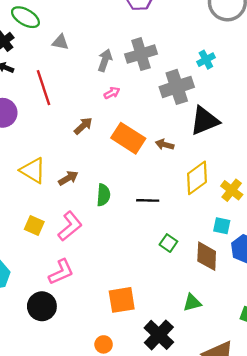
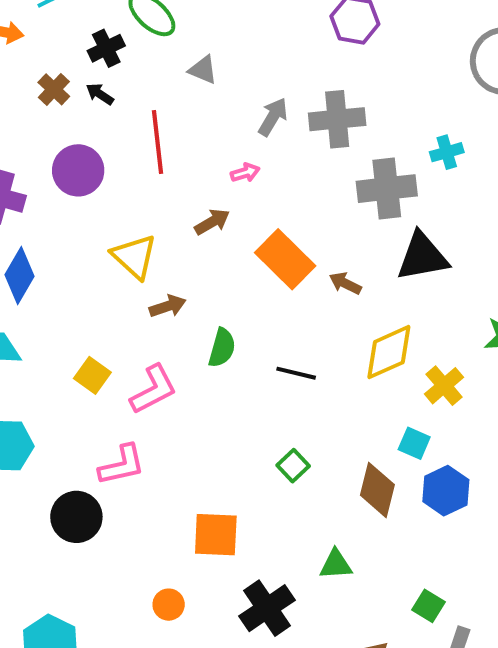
pink arrow: (112, 93) -> (245, 173), moved
yellow triangle: (33, 170) -> (134, 257), moved
green square: (168, 243) -> (293, 466), moved

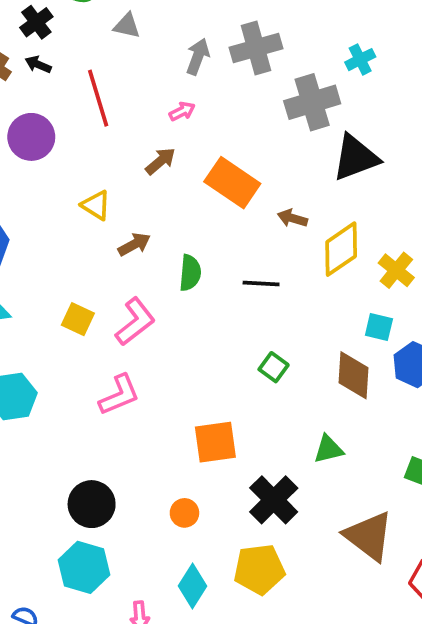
yellow triangle: (134, 257) -> (96, 205), size x0.7
brown arrow: (345, 283) -> (292, 218), moved
black circle: (76, 517) -> (92, 504), moved

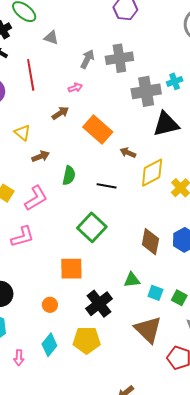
cyan cross: (360, 60) -> (175, 81), moved
cyan square: (379, 327) -> (155, 293), moved
green square: (274, 367) -> (92, 227), moved, size x1.8

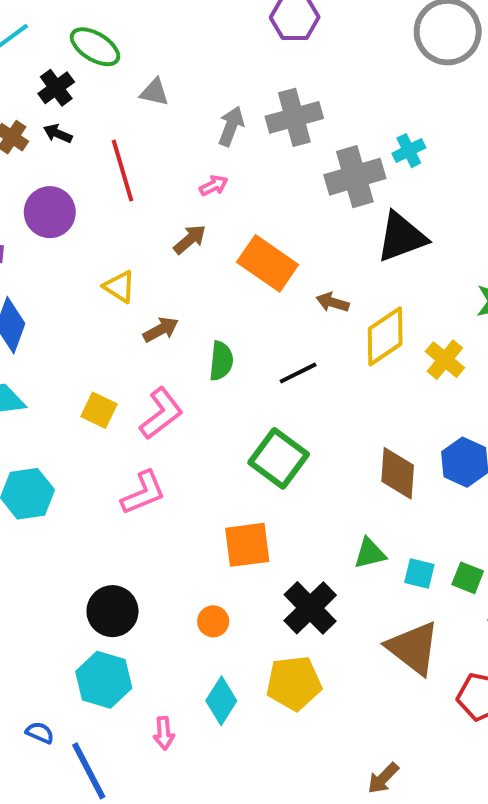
black line: (107, 186) -> (298, 373), turned -30

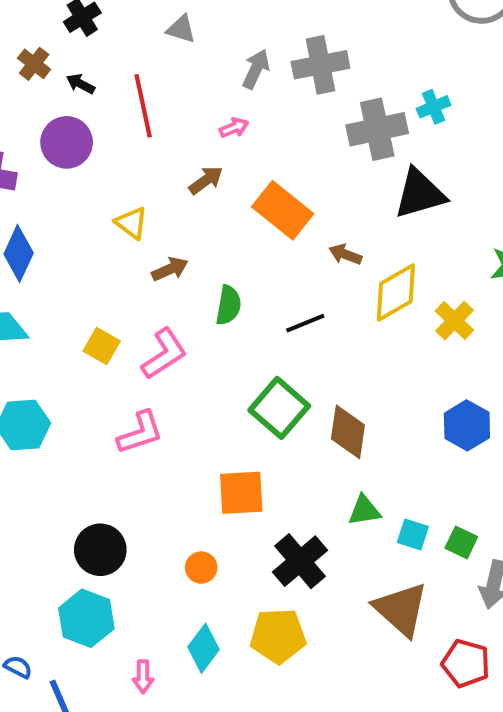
black arrow: (58, 134) -> (80, 84), moved
brown diamond: (398, 473) -> (348, 432), moved

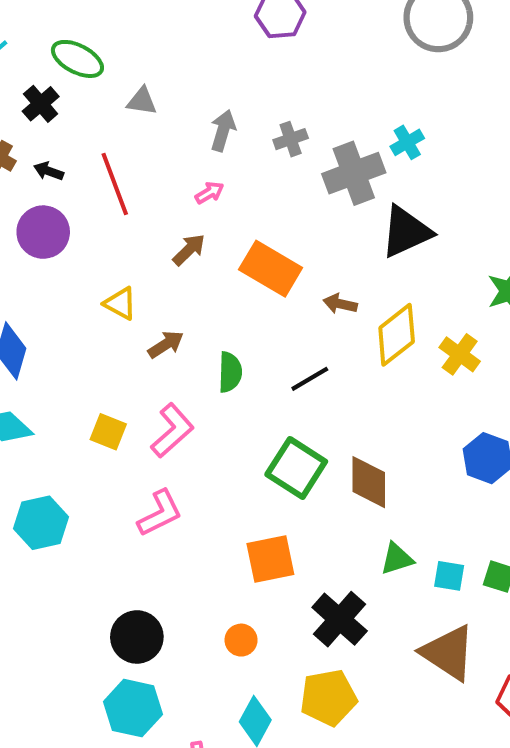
gray cross: (320, 65) -> (291, 139), moved, size x0.6

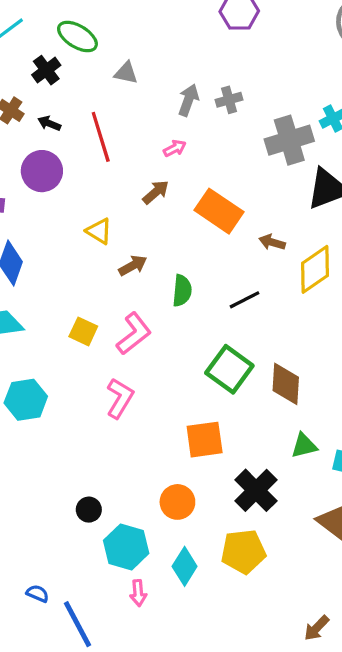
gray cross: (291, 139) -> (229, 100), moved
pink L-shape: (160, 513) -> (120, 398), turned -36
black circle: (137, 637) -> (89, 510), moved, size x0.6
orange circle: (241, 640) -> (177, 502), size x1.4
cyan hexagon: (133, 708) -> (126, 547), moved

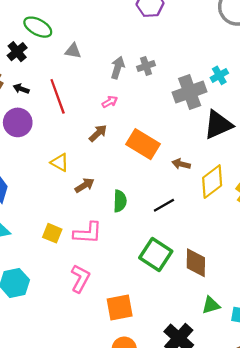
pink L-shape: (134, 334) -> (88, 233), turned 44
orange square: (205, 440) -> (120, 307), moved

